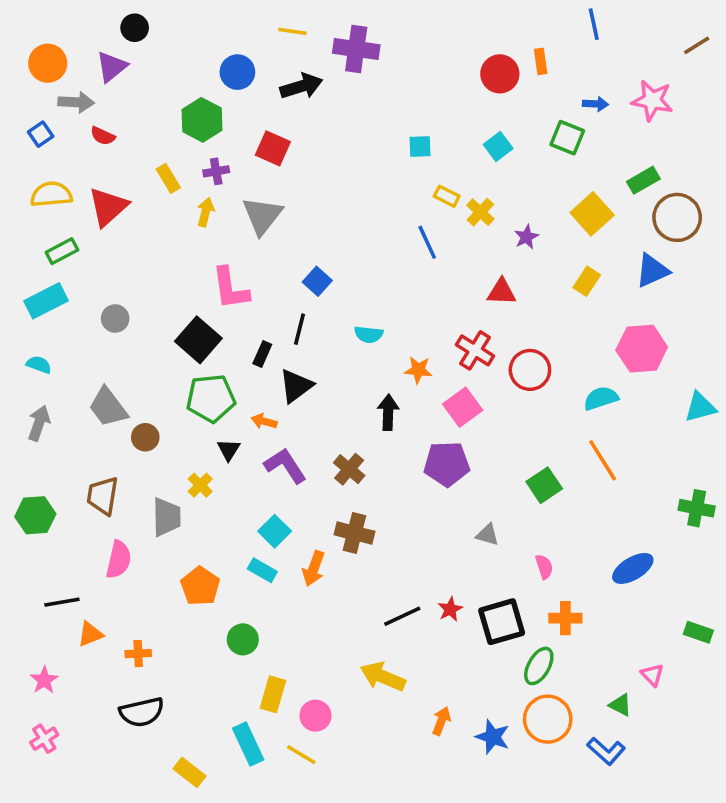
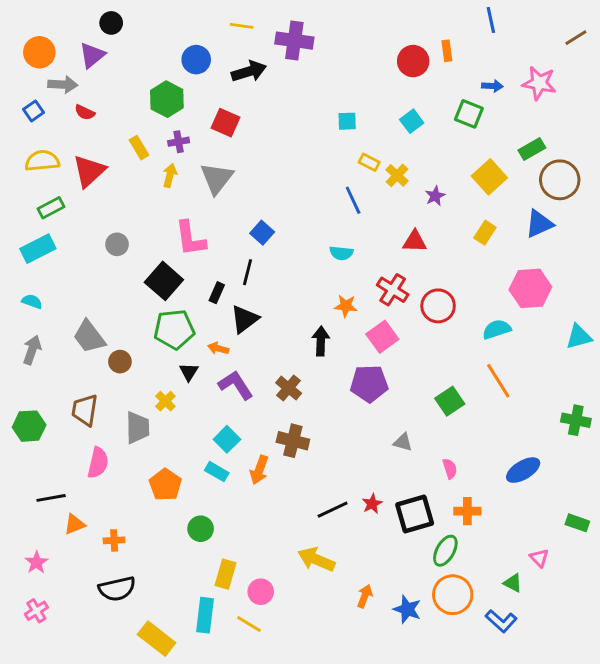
gray circle: (115, 318) -> (117, 244), moved
cyan semicircle: (369, 334) -> (341, 253), moved
cyan rectangle: (248, 744) -> (205, 615), turned 32
yellow rectangle: (190, 772) -> (157, 639), size x1.4

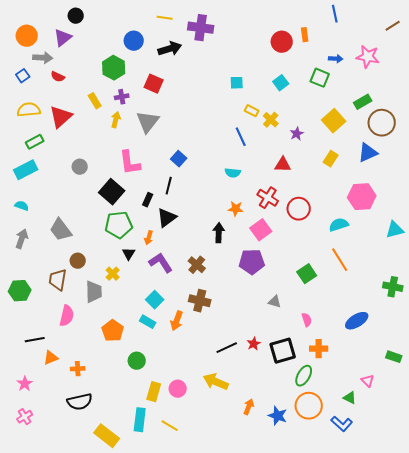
orange arrow: (218, 348) -> (149, 238), turned -88
brown circle: (120, 362) -> (78, 261), moved
pink circle: (261, 592) -> (178, 389), moved

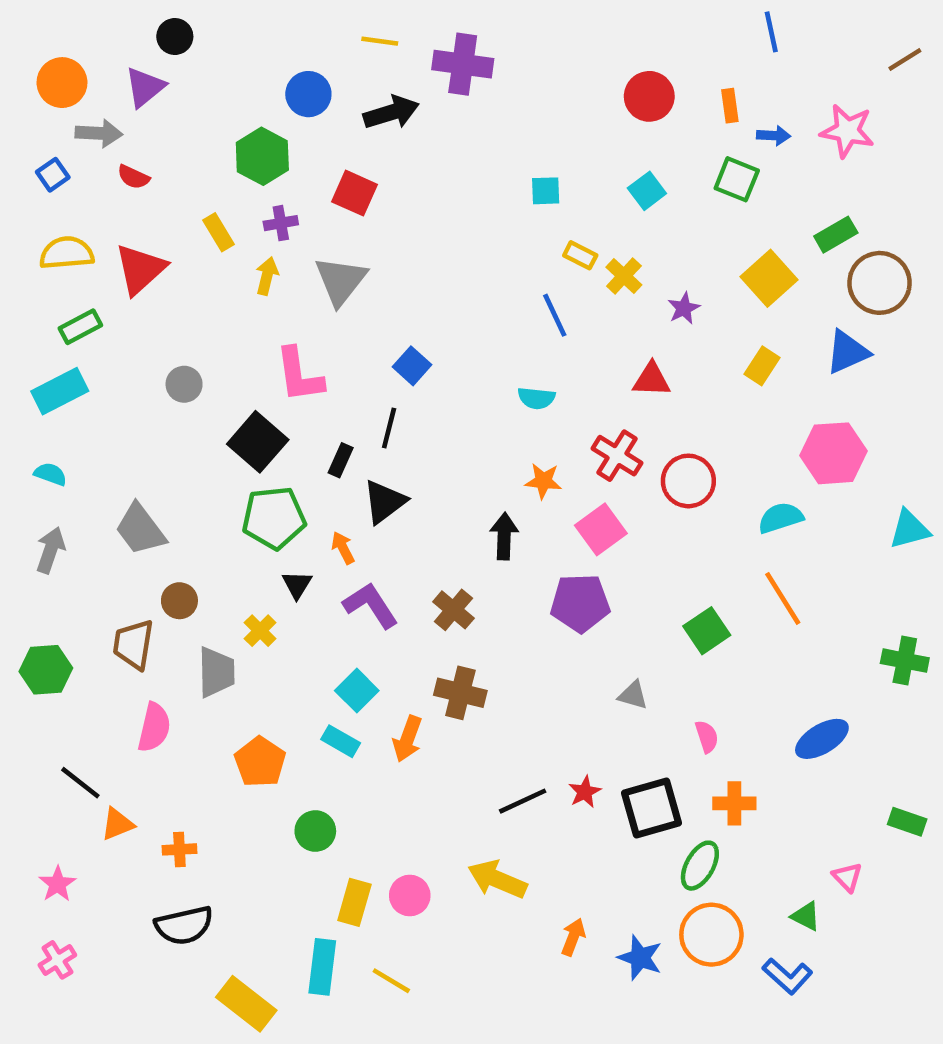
orange rectangle: (305, 35) -> (730, 106), moved
orange arrow: (149, 238) -> (343, 548), turned 136
black line: (35, 340) -> (80, 783), turned 48

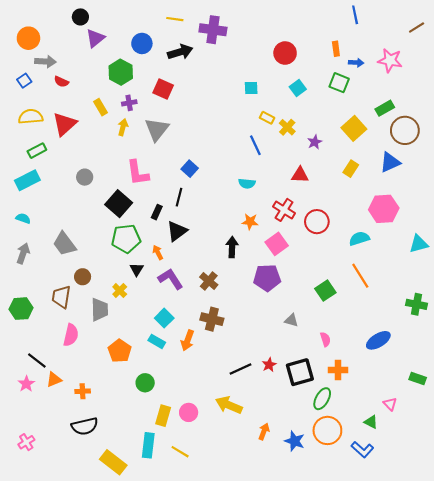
purple triangle: (145, 87) -> (95, 38), moved
red circle: (649, 96) -> (285, 53), moved
pink star: (57, 884) -> (26, 384), moved

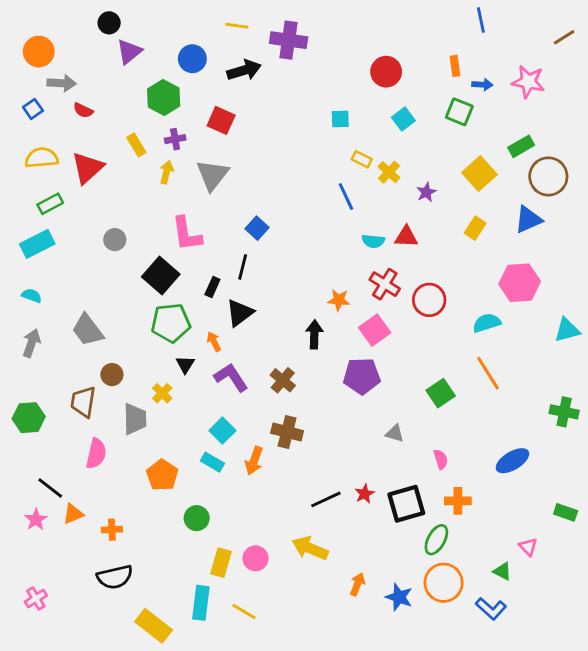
cyan semicircle: (247, 183) -> (373, 241), moved

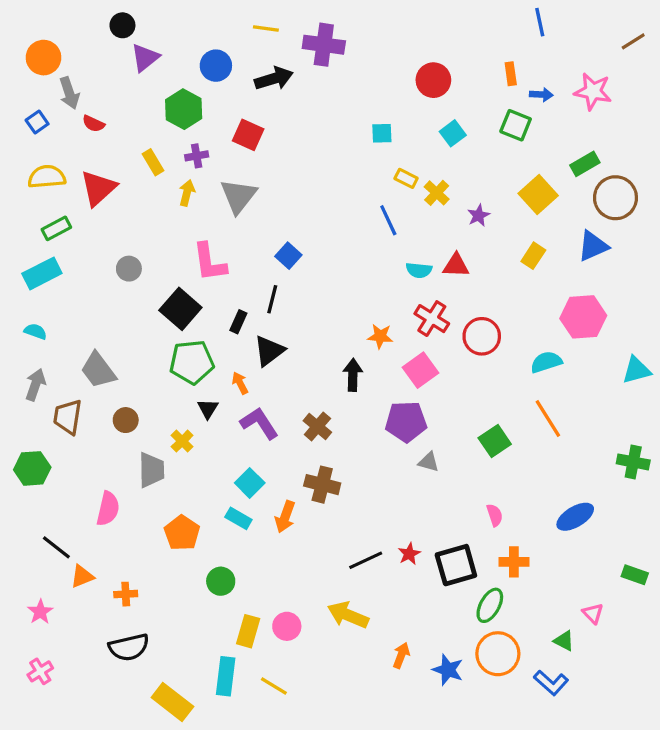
gray arrow: (62, 83) -> (69, 93), turned 68
brown trapezoid: (83, 402) -> (68, 417), moved
gray triangle: (395, 433) -> (429, 462), moved
pink star: (36, 520) -> (40, 612), moved

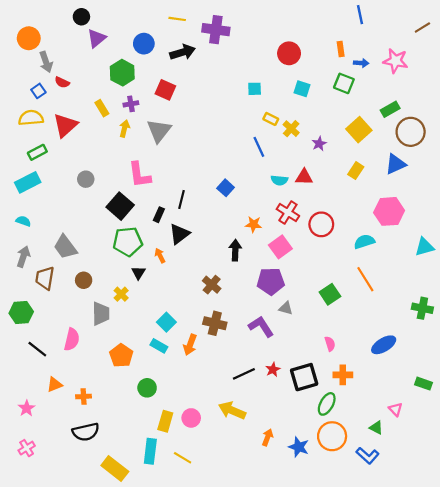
blue square: (37, 122) -> (38, 91), moved
cyan square: (453, 133) -> (302, 89), turned -35
blue square: (288, 256) -> (226, 188), moved
purple L-shape: (259, 423) -> (261, 327), moved
black line: (56, 547) -> (37, 349), moved

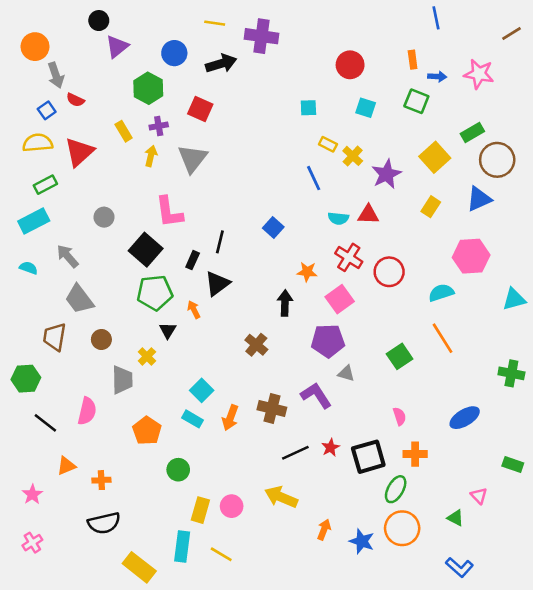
purple star: (319, 144) -> (387, 174), size x1.6
gray arrow: (23, 257) -> (68, 256), moved, turned -60
brown cross: (215, 323) -> (272, 408), moved
blue L-shape: (368, 456) -> (459, 567), moved

